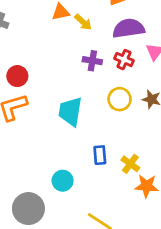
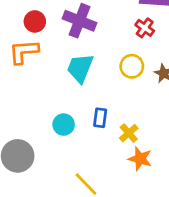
purple cross: (92, 61) -> (79, 21), moved, size x1.6
cyan circle: (63, 181) -> (64, 125), moved

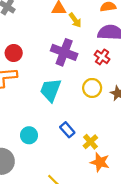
purple cross: (79, 21) -> (64, 52), moved
blue rectangle: (100, 118) -> (67, 130), turned -48
cyan circle: (64, 125) -> (29, 135), moved

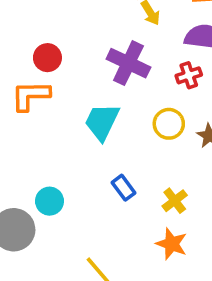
red cross: (102, 57) -> (189, 75), turned 32
cyan circle: (29, 135) -> (49, 201), moved
yellow cross: (90, 142) -> (175, 201), moved

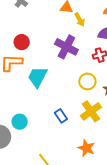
cyan trapezoid: (102, 122) -> (38, 77), moved
yellow cross: (175, 201) -> (91, 111), moved, size x1.5

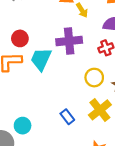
purple cross: (66, 47) -> (69, 41), turned -30
cyan trapezoid: (38, 77) -> (41, 59), moved

